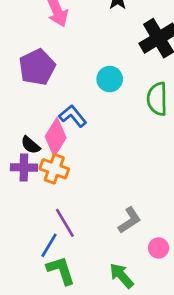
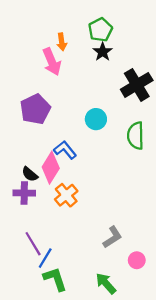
orange cross: (54, 169) -> (66, 195), moved, turned 30
purple line: (65, 223) -> (33, 244), moved

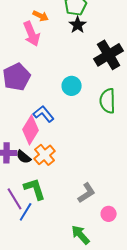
orange arrow: (62, 42) -> (41, 16), turned -56
black semicircle: (30, 174) -> (24, 157), moved
green L-shape: (55, 279) -> (35, 189), moved

